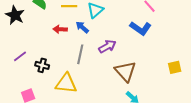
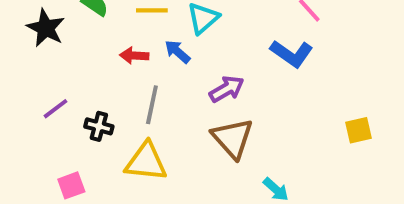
gray line: (80, 54) -> (152, 105), moved
brown triangle: (125, 71) -> (233, 138), moved

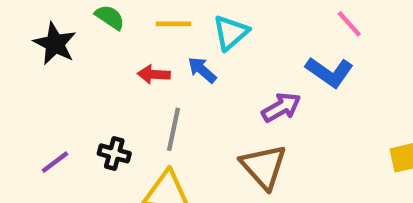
purple arrow: (227, 89) -> (281, 107), moved
purple line: (56, 109) -> (55, 162), moved

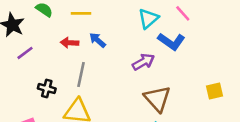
cyan triangle: (231, 33) -> (148, 19), moved
purple line: (55, 162) -> (25, 53), moved
brown triangle: (264, 167) -> (157, 99), moved

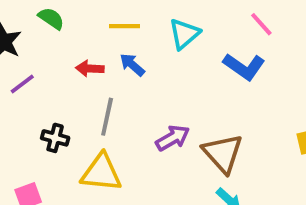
yellow line: (81, 13) -> (124, 26), moved
cyan triangle: (148, 19) -> (184, 34), moved
purple arrow: (143, 62) -> (173, 138), moved

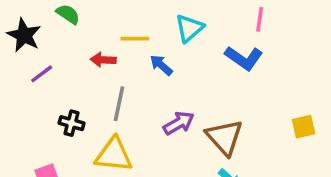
pink line: (261, 24) -> (260, 19), turned 50
yellow line: (124, 26) -> (135, 39), moved
blue arrow: (132, 65) -> (161, 65), moved

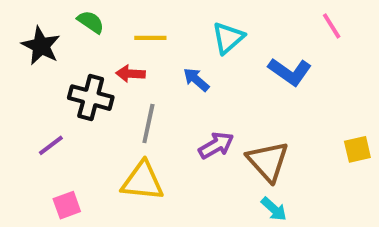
pink line: (260, 19) -> (332, 26), moved, turned -40
yellow line: (135, 39) -> (150, 38), moved
purple line: (42, 74) -> (51, 145), moved
black cross: (72, 123) -> (91, 98), moved, size x1.5

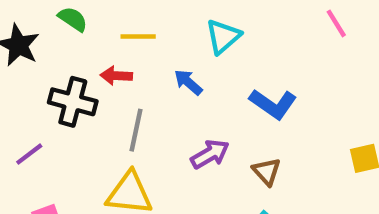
blue L-shape: (290, 72) -> (273, 104), moved
brown triangle: (268, 161) -> (267, 171), size x0.6

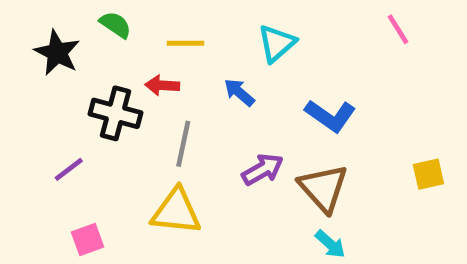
brown triangle: (267, 171) -> (323, 188), size x1.6

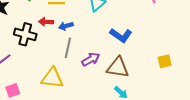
blue arrow: (239, 92) -> (66, 26), moved, turned -56
gray line: (183, 144) -> (68, 48), moved
brown triangle: (323, 188) -> (118, 68), turned -40

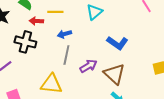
red arrow: (46, 22) -> (36, 21), moved
brown triangle: (118, 68) -> (114, 74), turned 35

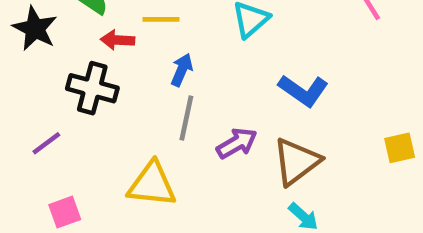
blue arrow: (64, 34) -> (182, 70), turned 128
brown triangle: (114, 74) -> (296, 162), turned 40

